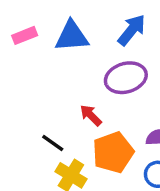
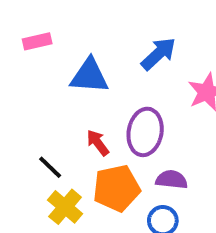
blue triangle: (72, 36) -> (89, 76), moved
purple ellipse: (126, 78) -> (145, 132), moved, turned -72

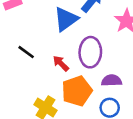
blue triangle: (89, 76) -> (66, 19), moved, turned -32
black line: (50, 167) -> (26, 52), moved

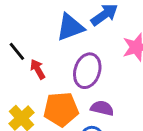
red arrow: (61, 63) -> (38, 69), moved

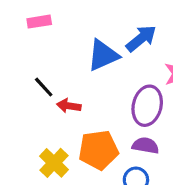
red arrow: (38, 69) -> (69, 106), turned -48
purple ellipse: (87, 71) -> (147, 106), moved

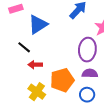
blue triangle: (103, 55) -> (38, 24), moved
red arrow: (69, 106) -> (35, 65), moved

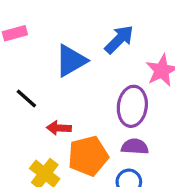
blue triangle: (38, 24) -> (71, 61), moved
red arrow: (35, 65) -> (59, 128), moved

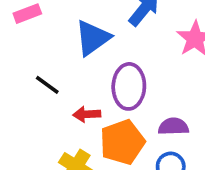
purple ellipse: (132, 106) -> (129, 86), moved

